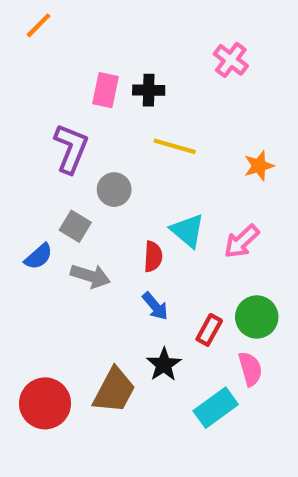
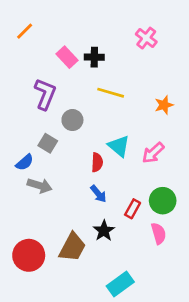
orange line: (39, 25) -> (25, 31), moved
pink rectangle: (105, 90) -> (67, 57), turned -55
gray arrow: (90, 276) -> (40, 186), moved
cyan rectangle: (216, 408) -> (120, 284), moved

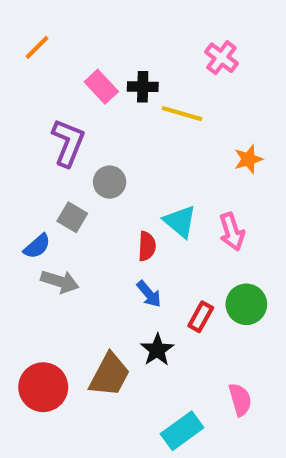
yellow line: (111, 93) -> (182, 114), moved
pink arrow: (153, 153) -> (232, 232), turned -65
pink semicircle: (159, 233) -> (240, 400), moved

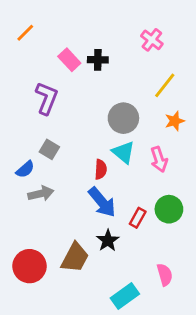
yellow line: (182, 114) -> (165, 85), moved, turned -68
orange star: (248, 159) -> (175, 121), moved
gray circle: (110, 182) -> (123, 118), moved, size x1.4
gray arrow: (60, 281) -> (41, 194), turned -30
blue arrow: (149, 294) -> (102, 202), size x1.6

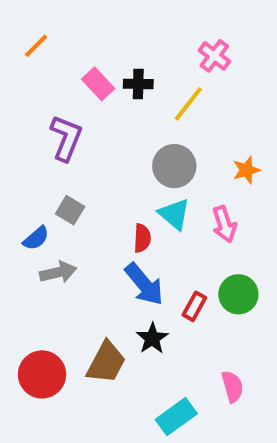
yellow line: (165, 85) -> (188, 104), moved

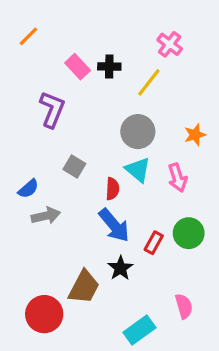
gray square: (70, 210) -> (74, 167), moved
red circle: (42, 374) -> (44, 314), moved

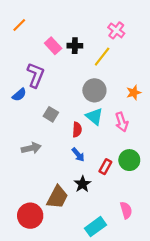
blue semicircle: (28, 189) -> (19, 95), moved
blue arrow: (114, 225) -> (78, 155), size x0.6

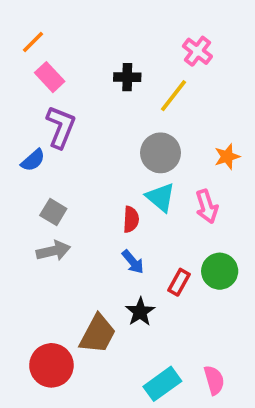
pink rectangle: (53, 46) -> (50, 77), moved
gray square: (51, 114) -> (53, 212), moved
pink semicircle: (126, 210) -> (214, 380), moved

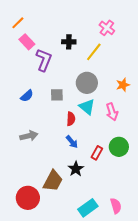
purple L-shape: (61, 127) -> (44, 60), moved
blue semicircle: (33, 160) -> (27, 96), moved
gray square: (53, 212) -> (57, 95), moved, turned -32

